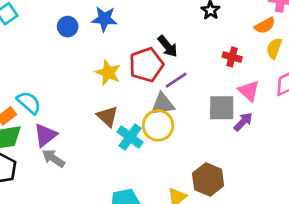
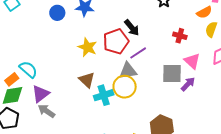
cyan cross: (130, 137) -> (104, 95), turned 36

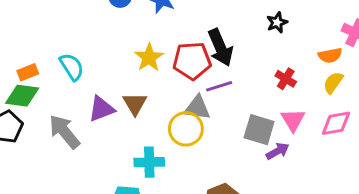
black arrow: (132, 28) -> (220, 48), size x1.4
cyan semicircle: (28, 69) -> (72, 67), moved
purple triangle: (41, 94) -> (101, 109), moved
cyan cross: (104, 95) -> (149, 162), moved
gray arrow: (46, 111) -> (64, 132), size x1.4

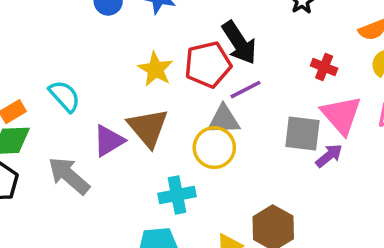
brown triangle: (135, 104) -> (148, 128), size x1.4
pink triangle: (293, 120) -> (341, 115), size x1.4

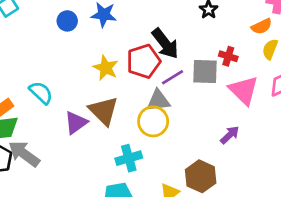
gray square: (302, 134) -> (205, 72), moved
purple arrow: (329, 156) -> (230, 135), moved
gray arrow: (69, 176) -> (24, 154), moved

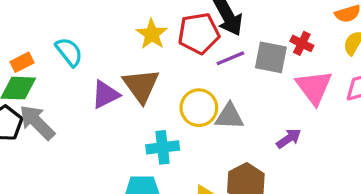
gray triangle: (158, 101) -> (229, 116), moved

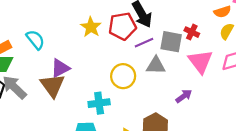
brown triangle: (141, 86) -> (52, 85), moved
gray triangle: (229, 116) -> (156, 66), moved

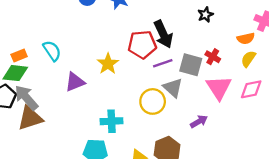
yellow star: (91, 27) -> (108, 64), moved
gray triangle: (156, 66) -> (173, 88), turned 36
yellow circle: (123, 76) -> (153, 101), moved
brown triangle: (52, 85) -> (30, 118), moved, turned 44

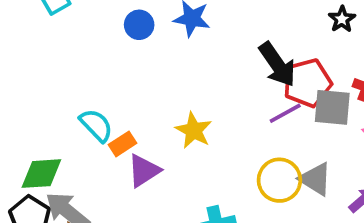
red pentagon: (142, 45) -> (307, 83), moved
orange rectangle: (19, 56) -> (123, 144), moved
gray triangle: (173, 88) -> (315, 179), moved

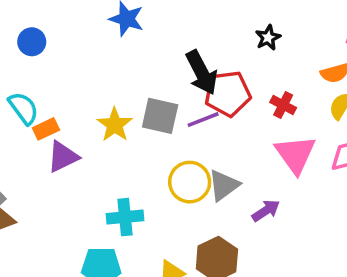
blue circle: (139, 25) -> (32, 42), moved
gray square: (332, 107) -> (160, 116), moved
gray triangle: (315, 179) -> (224, 185), turned 44

